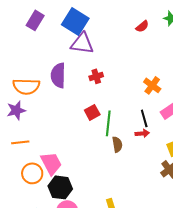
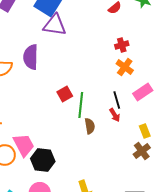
red cross: (96, 76) -> (122, 45), moved
red arrow: (142, 133) -> (115, 115), turned 64
black hexagon: (60, 187) -> (43, 160), moved

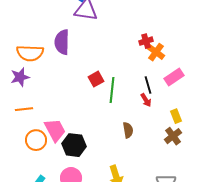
red cross: (122, 45) -> (146, 41), moved
brown semicircle: (90, 126) -> (128, 130), moved

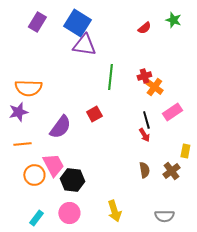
purple semicircle: (62, 42) -> (60, 127), moved, turned -145
green line: (112, 90) -> (110, 77), moved
yellow rectangle: (176, 116) -> (185, 151), moved, turned 32
brown semicircle: (128, 130) -> (144, 170), moved

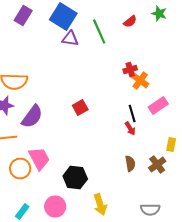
purple triangle: (84, 45) -> (70, 38), size x0.7
green line: (110, 77) -> (99, 32), moved, turned -30
purple semicircle: (60, 127) -> (32, 116), moved
black hexagon: (72, 180) -> (75, 178), moved

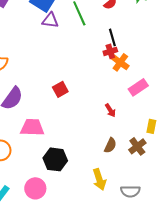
black line: (132, 114) -> (112, 37), moved
pink trapezoid: (39, 158) -> (32, 127), moved, turned -60
brown semicircle: (130, 164) -> (110, 145), turned 35
yellow arrow: (100, 204) -> (99, 179), moved

